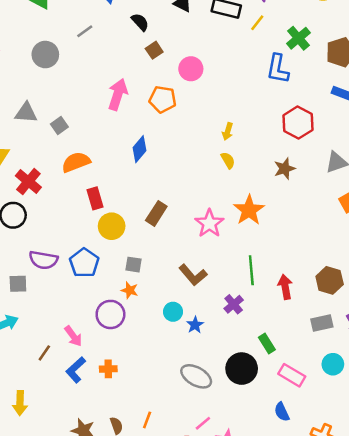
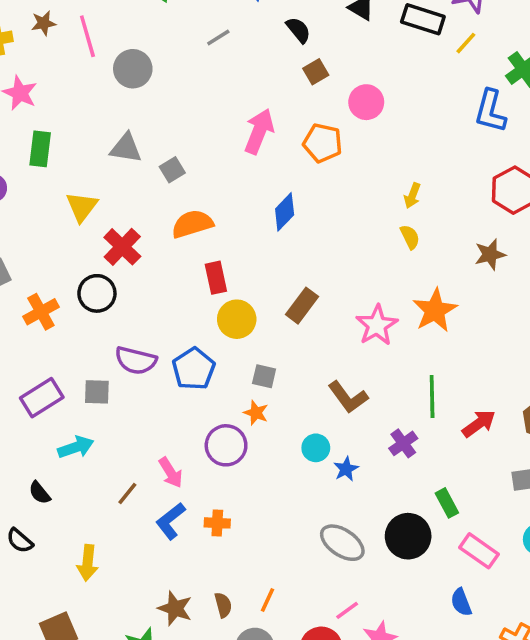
gray circle: (45, 55) -> (133, 69), moved
red arrow: (285, 287) -> (479, 424), turned 60

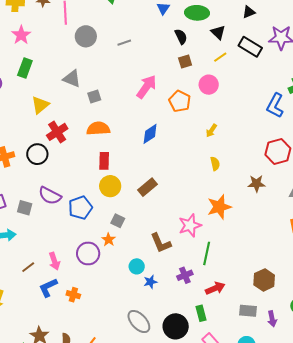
gray line: (218, 38) -> (124, 43), moved
yellow line: (466, 43) -> (220, 57), moved
yellow arrow: (412, 196) -> (211, 131), moved
pink star: (377, 325) -> (190, 225), moved
red arrow: (479, 424) -> (215, 288), moved

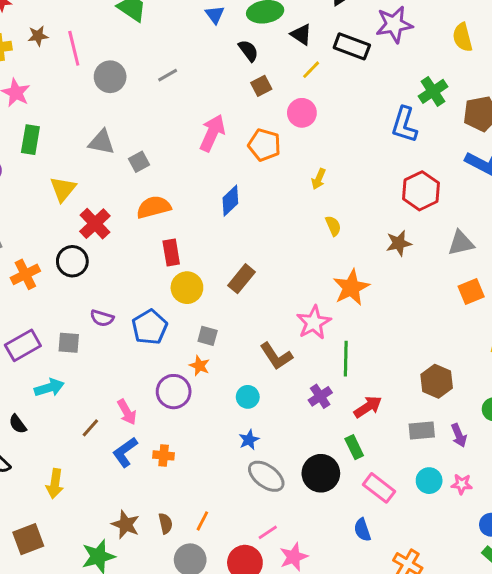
purple semicircle: (50, 196) -> (102, 318), size x0.7
blue star: (150, 282) -> (249, 440), moved

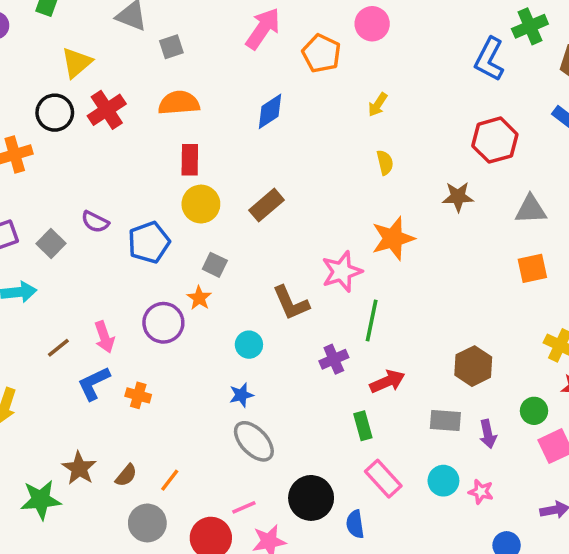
black circle: (72, 261) -> (55, 113), moved
gray square: (69, 343) -> (51, 244), turned 30
black circle: (321, 473) -> (311, 498), moved
brown semicircle: (165, 523) -> (126, 475), turned 42

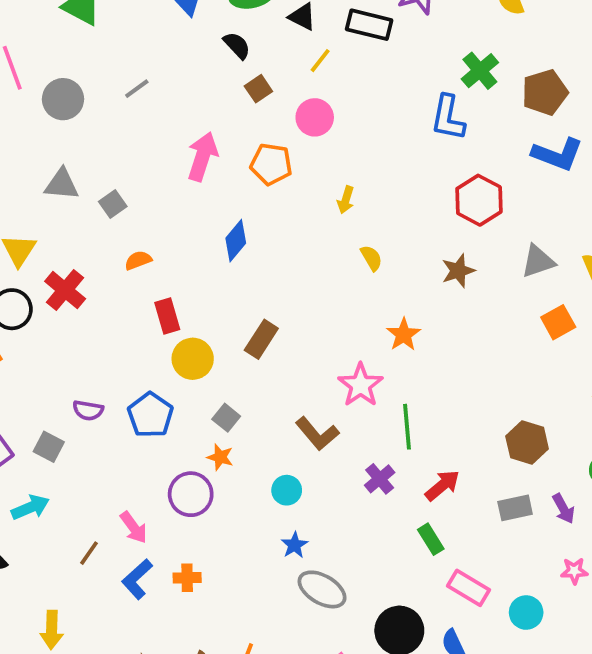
orange semicircle: (179, 103) -> (138, 260), size x0.6
orange star: (393, 238) -> (404, 335), size x0.7
gray square: (215, 265) -> (226, 418), turned 30
cyan circle: (443, 481) -> (526, 613), moved

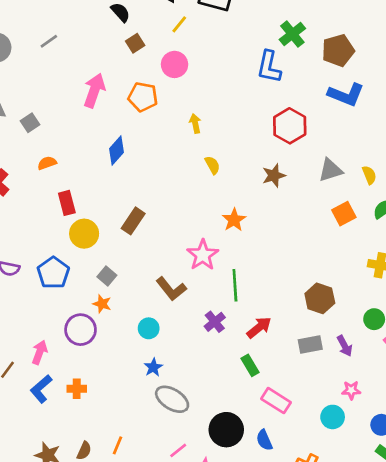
yellow arrow: (346, 200) -> (195, 123), turned 150
pink arrow: (134, 527) -> (40, 352), turned -125
cyan circle: (526, 613) -> (333, 417), moved

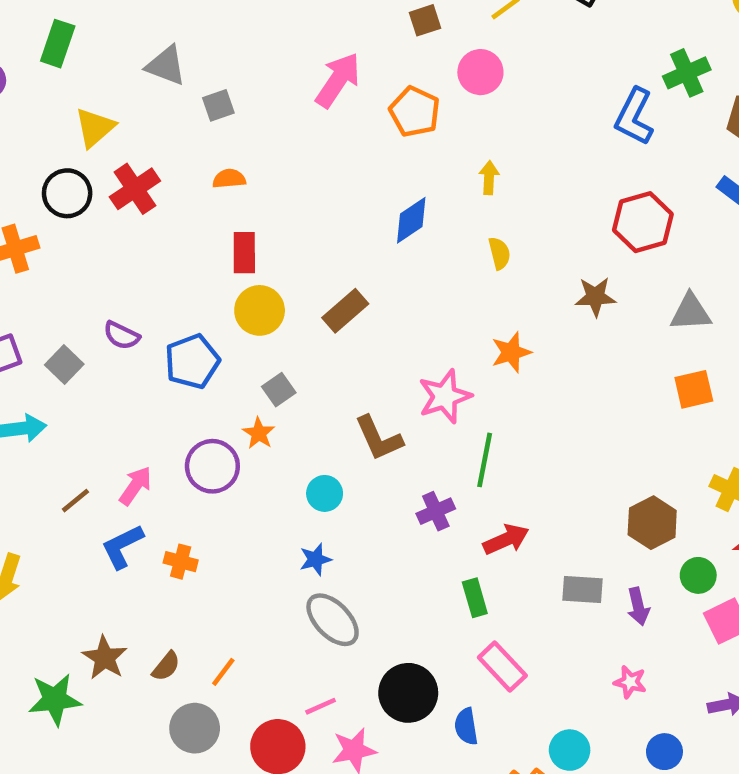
blue diamond: (117, 151) -> (411, 220), moved
brown hexagon: (320, 298) -> (652, 523), moved
cyan circle: (333, 417) -> (570, 750), moved

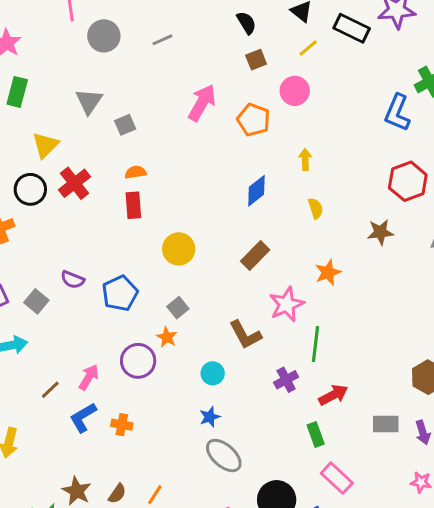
gray triangle: (166, 66) -> (89, 101), turned 48
red rectangle: (244, 253) -> (133, 205), moved
yellow circle: (260, 310) -> (179, 249), moved
brown rectangle: (345, 311) -> (255, 256), moved

